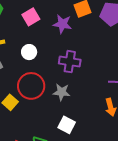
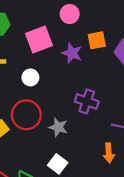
pink square: (31, 17) -> (39, 40), size x1.4
purple cross: (70, 62) -> (87, 101), moved

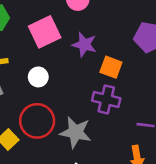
orange square: (97, 40) -> (111, 67), moved, turned 36
gray star: (58, 127) -> (76, 132), size x1.4

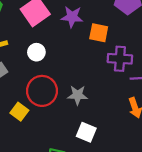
purple cross: (106, 99) -> (120, 59), moved
gray star: (76, 132) -> (77, 95), size x0.7

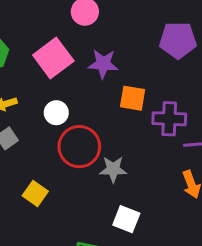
orange square: (99, 33) -> (133, 98), moved
red circle: (42, 91) -> (79, 147), moved

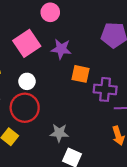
red circle: (79, 147) -> (25, 108), moved
gray star: (113, 169) -> (59, 133), moved

